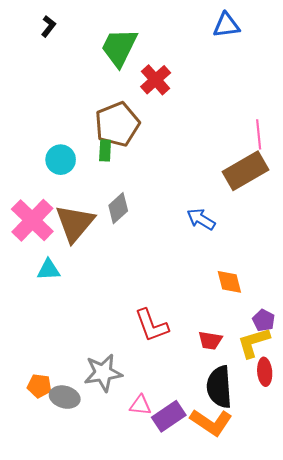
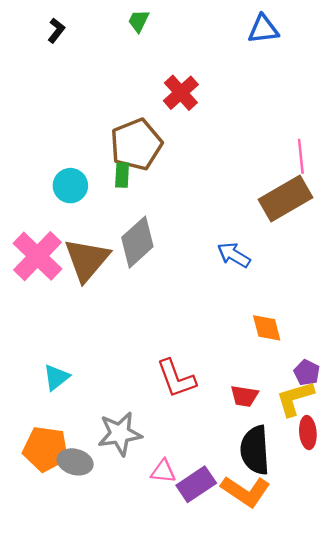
green trapezoid: (119, 47) -> (139, 21), moved, size x0.5
gray diamond: (118, 208) -> (137, 242), size x1.4
cyan triangle: (48, 270) -> (56, 377), moved, turned -35
orange pentagon: (39, 386) -> (46, 449), size x1.6

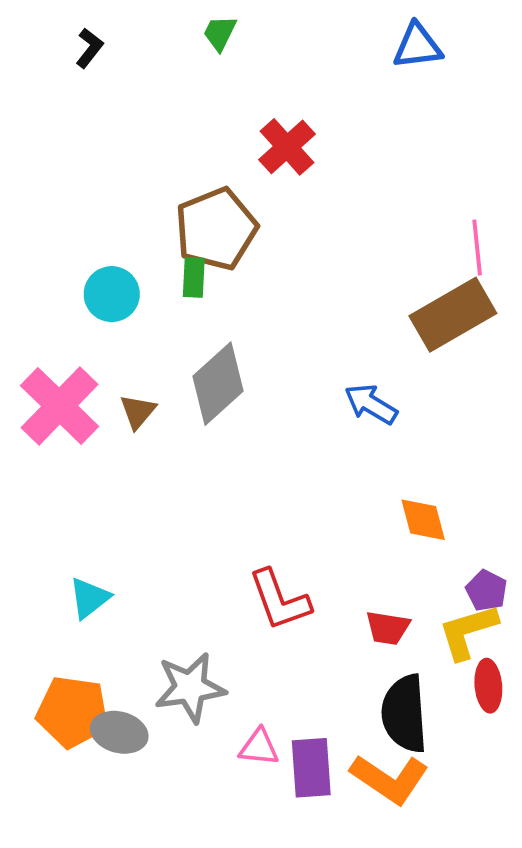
brown triangle: (87, 260) -> (138, 412), size x0.5
purple rectangle: (196, 484) -> (311, 768), turned -60

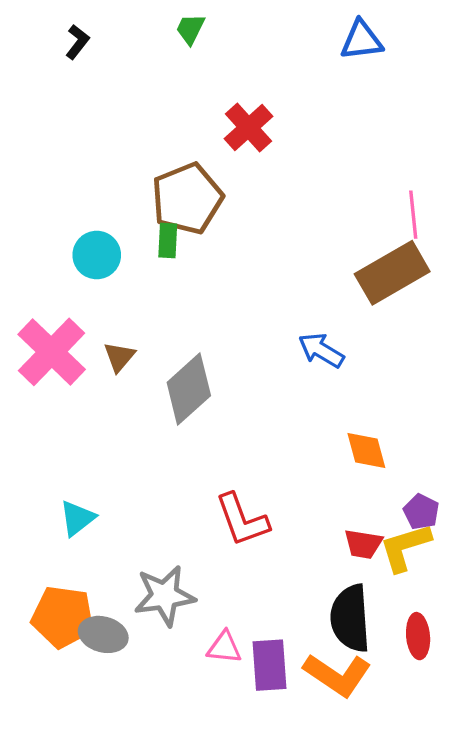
gray diamond: (218, 384) -> (189, 389), moved
red trapezoid: (388, 628) -> (363, 544), moved
red ellipse: (488, 686) -> (418, 636), moved

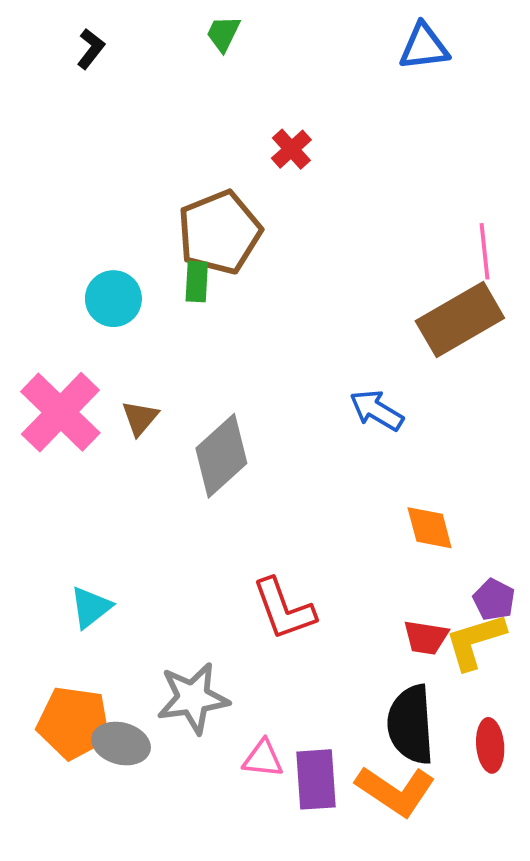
red cross: (249, 127) -> (291, 149), size x0.7

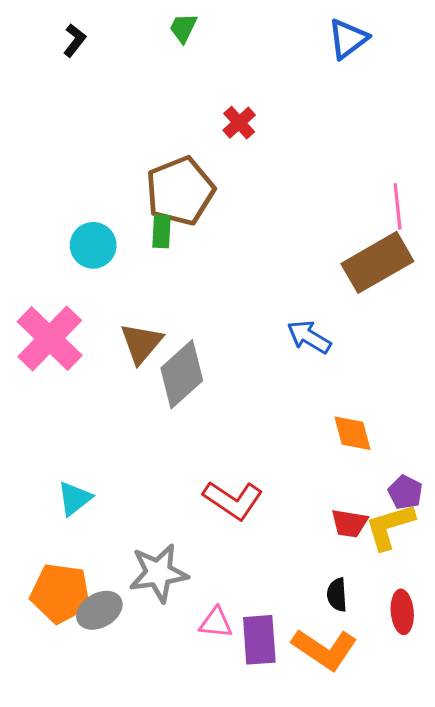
blue triangle: (424, 47) -> (348, 39), turned -30
brown triangle: (140, 418) -> (141, 343), moved, size x1.4
red L-shape: (284, 609) -> (233, 500), turned -36
black semicircle: (411, 725) -> (337, 595), size x0.5
gray ellipse: (121, 744) -> (99, 610), turned -45

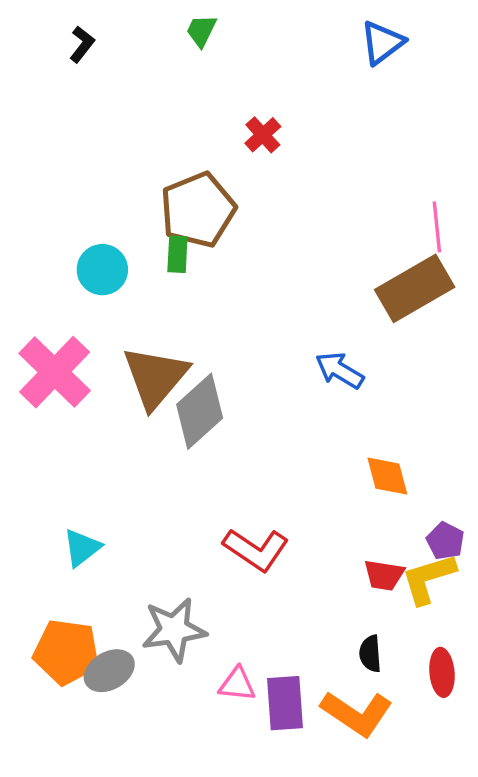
brown triangle: (141, 343) -> (155, 377), size x1.4

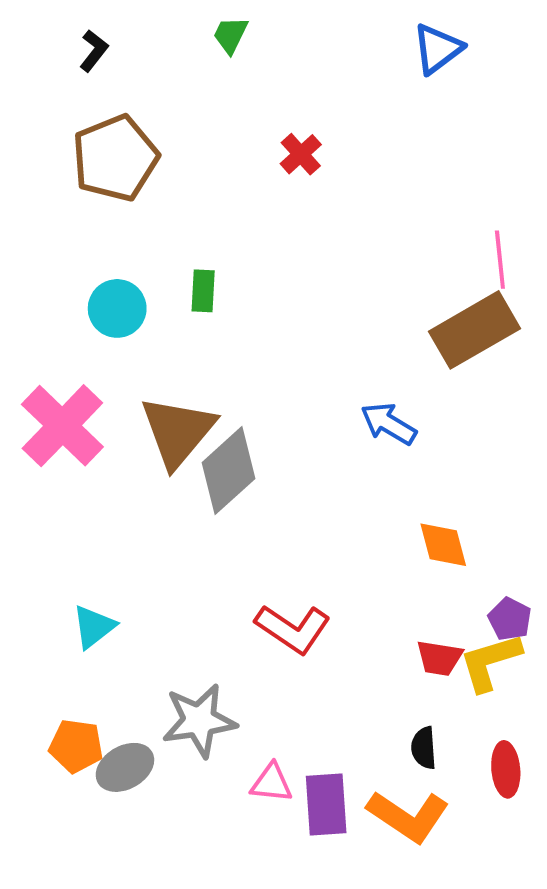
brown pentagon: (198, 210) -> (115, 158), moved
orange pentagon: (67, 652) -> (76, 746), size x0.7

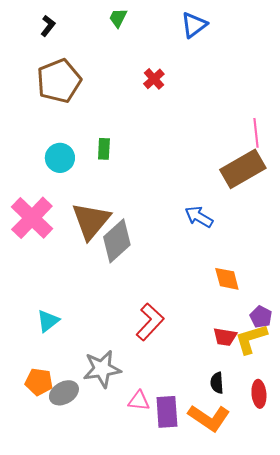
blue triangle: (437, 49) -> (194, 25), moved
red L-shape: (293, 629) -> (150, 322), turned -81

